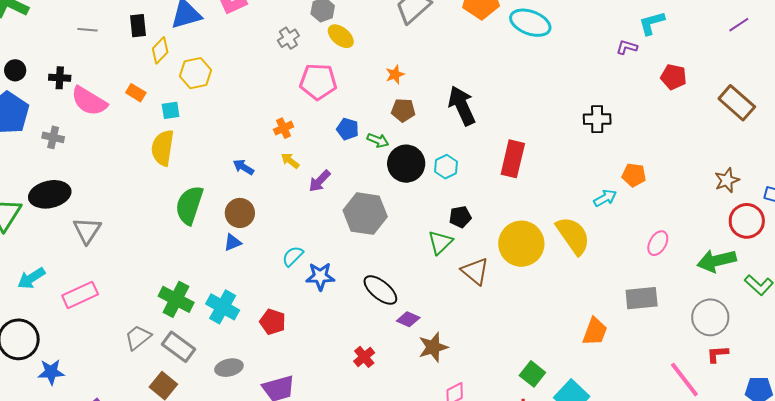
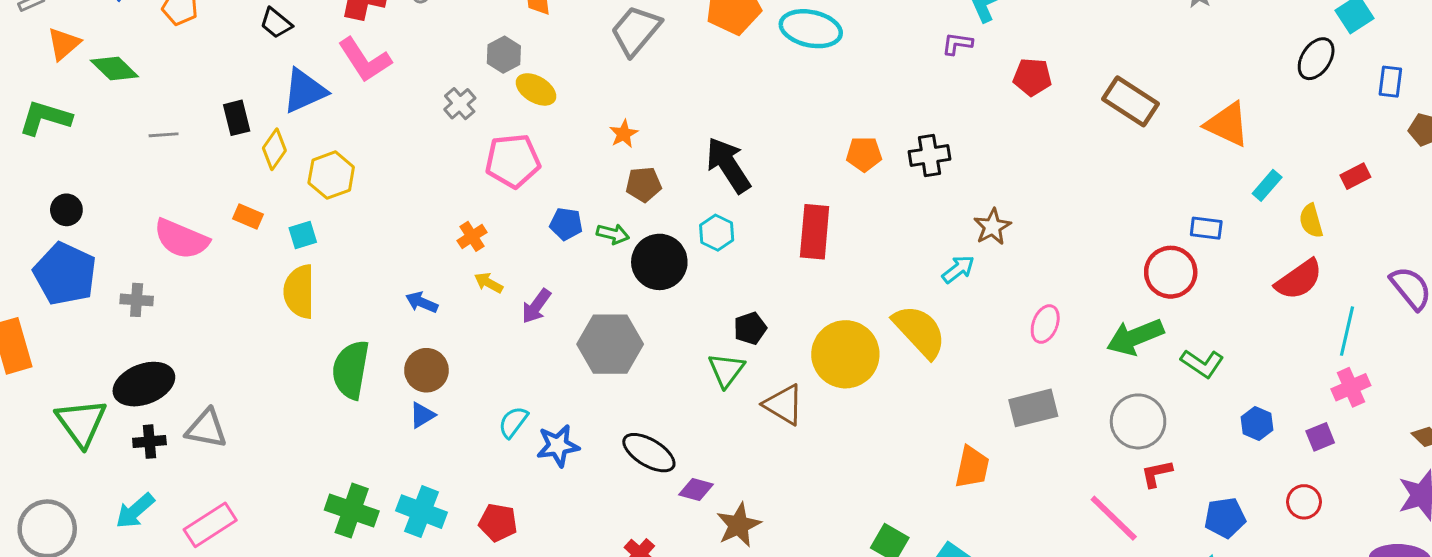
black cross: (60, 78) -> (149, 442), moved
cyan hexagon: (446, 167) -> (717, 233), moved
orange pentagon: (634, 175) -> (864, 154), moved
brown star: (727, 180) -> (992, 227), moved
gray triangle: (87, 230) -> (206, 429), turned -44

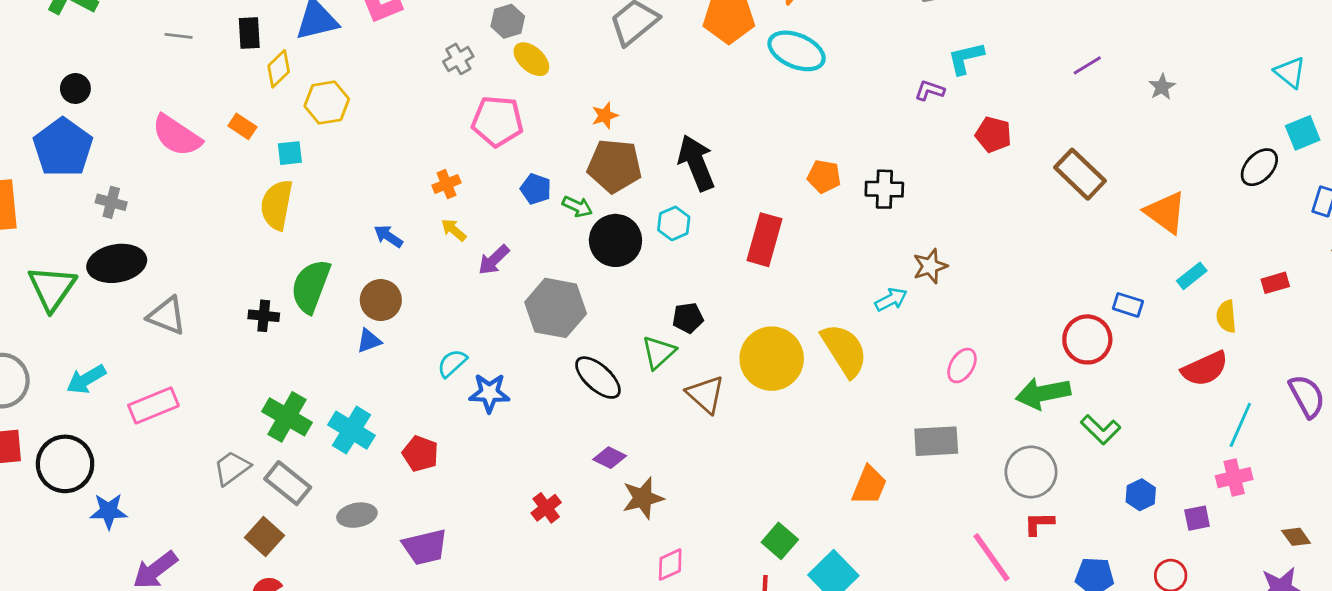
brown pentagon: (644, 184) -> (614, 166), size x1.6
gray cross: (137, 300) -> (111, 202), moved
black cross: (149, 442) -> (264, 316), moved
black ellipse: (649, 453) -> (598, 378), moved

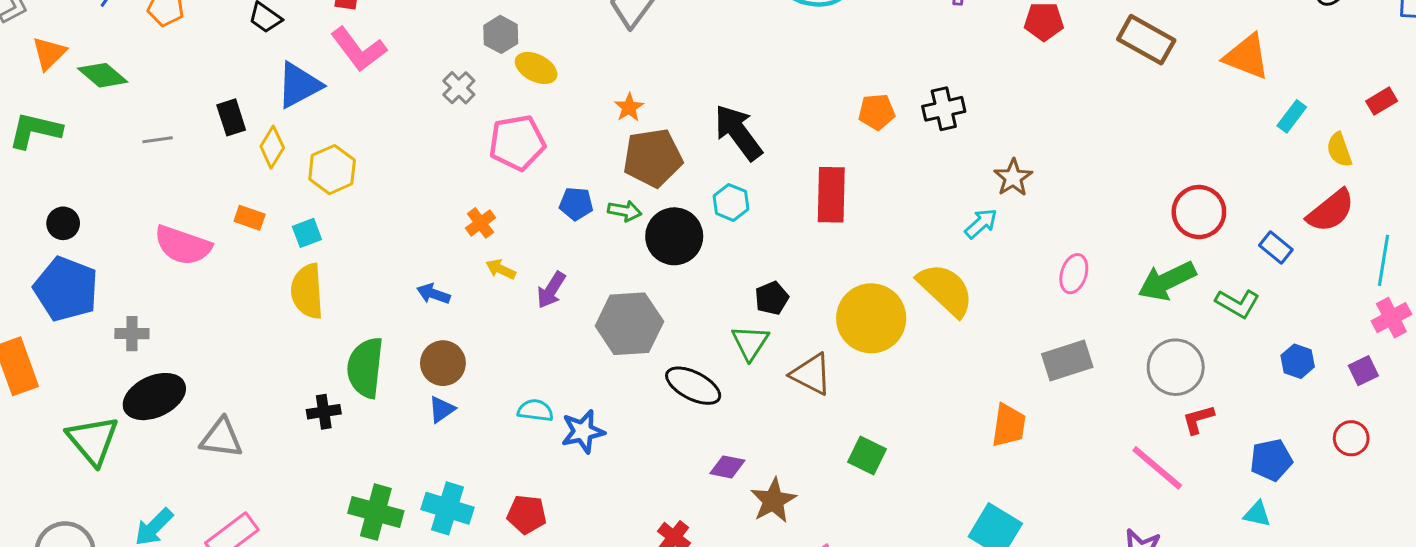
blue rectangle: (1128, 305) -> (1276, 248), moved, turned 36
cyan semicircle: (452, 363) -> (535, 410), turned 64
green square: (780, 541) -> (867, 455), moved

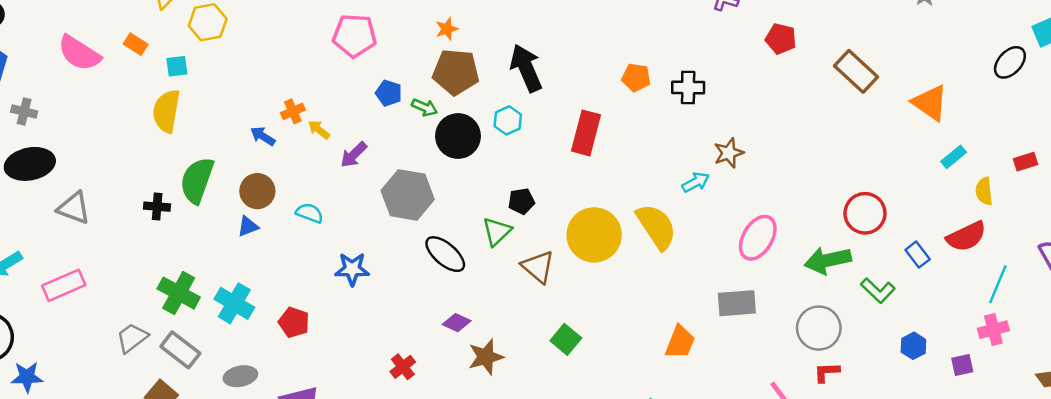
orange cross: (481, 223) -> (293, 111), moved
pink ellipse: (1074, 274) -> (758, 238), size x1.5
cyan semicircle: (535, 410) -> (309, 213), moved

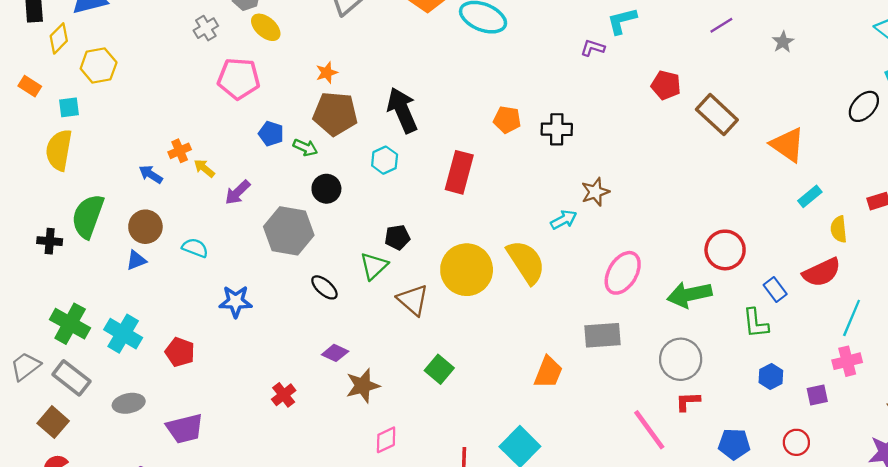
red pentagon: (781, 39) -> (666, 85), moved
black circle: (458, 136) -> (326, 189), moved, size x0.7
black ellipse: (445, 254) -> (324, 287), size x0.7
green L-shape: (878, 290) -> (756, 323), moved, turned 40

